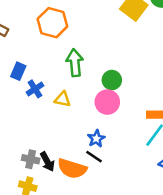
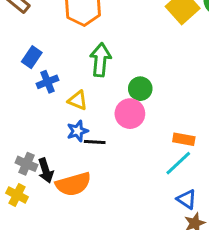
blue star: (96, 139) -> (77, 131), moved
black line: (94, 157) -> (95, 142), moved, turned -42
orange semicircle: (72, 169) -> (73, 184), turned -44

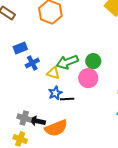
blue rectangle: (32, 57) -> (20, 48), turned 40
green arrow: (100, 60) -> (67, 62), moved, turned -110
black arrow: (46, 170) -> (37, 121), turned 126

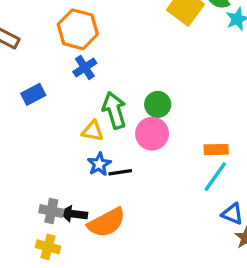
green arrow: (67, 62) -> (114, 110), turned 100
blue cross: (32, 63) -> (85, 67), moved

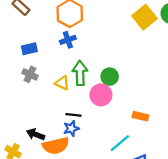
blue star: (99, 164) -> (71, 128), moved
cyan line: (215, 177) -> (120, 143), moved
gray cross: (51, 211) -> (30, 74), moved

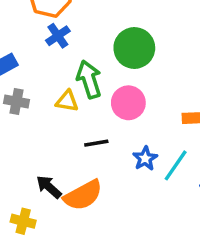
green circle: (110, 77) -> (134, 48), moved, size x1.5
blue star: (71, 128) -> (145, 158), moved
black arrow: (36, 134) -> (49, 187), turned 36

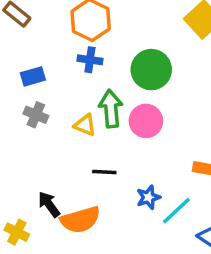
blue cross: (58, 36) -> (90, 60), turned 30
green circle: (134, 48) -> (151, 70), moved
pink circle: (128, 103) -> (146, 121), moved

